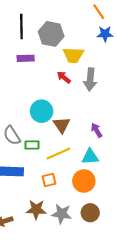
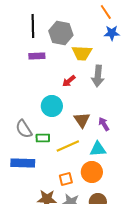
red arrow: (64, 77) -> (69, 81), moved, turned -80
brown triangle: (62, 125) -> (82, 120), moved
orange square: (49, 180) -> (66, 179), moved

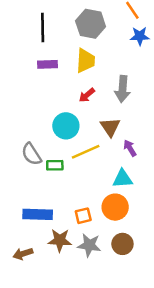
gray hexagon: (61, 33) -> (91, 24), moved
yellow trapezoid: (82, 53) -> (86, 61), moved, turned -90
brown triangle: (82, 120) -> (110, 127), moved
yellow line: (68, 146) -> (86, 152), moved
blue rectangle: (23, 163) -> (38, 214), moved

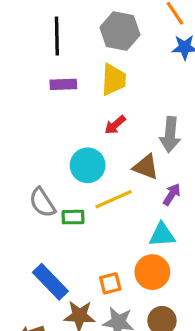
gray arrow: (122, 89) -> (170, 135), moved
brown triangle: (110, 127) -> (146, 167), turned -35
purple arrow: (130, 148) -> (172, 194), turned 63
blue rectangle: (38, 214) -> (50, 282), turned 44

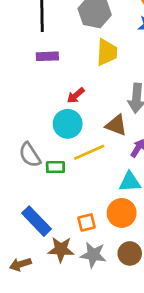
yellow trapezoid: (113, 80) -> (107, 52), moved
red arrow: (115, 125) -> (76, 95), moved

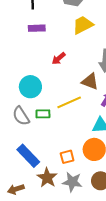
yellow trapezoid: (107, 52) -> (83, 25), turned -120
cyan circle: (68, 124) -> (30, 87), moved
gray semicircle: (30, 155) -> (21, 116), moved
brown star: (61, 249) -> (47, 178), turned 30

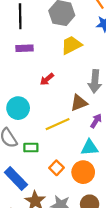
brown triangle: (90, 81) -> (79, 103), turned -42
green rectangle: (43, 114) -> (31, 148), moved
orange square: (67, 157) -> (56, 168), moved, turned -32

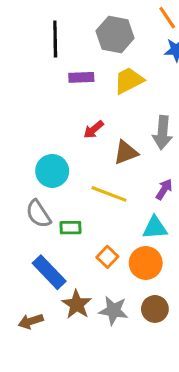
purple rectangle: (24, 48) -> (81, 77), moved
brown triangle: (79, 103) -> (126, 153), moved
yellow line: (58, 124) -> (109, 194), turned 45

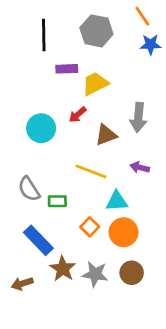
yellow trapezoid: (129, 80) -> (95, 84), moved
cyan circle: (52, 171) -> (41, 128), moved
purple arrow: (164, 189) -> (140, 167), turned -108
cyan triangle: (155, 228) -> (117, 201), moved

